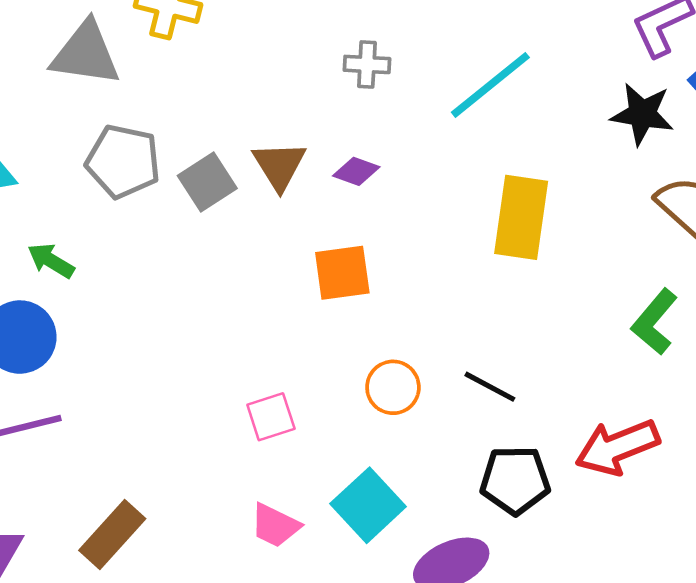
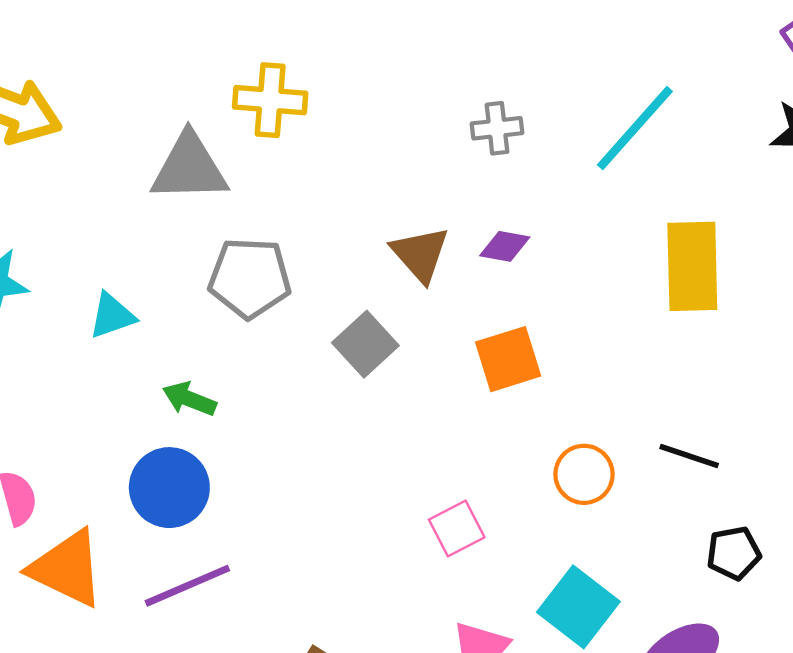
gray square: (207, 182) -> (365, 344), moved
black pentagon: (515, 480) -> (734, 553), size x0.7

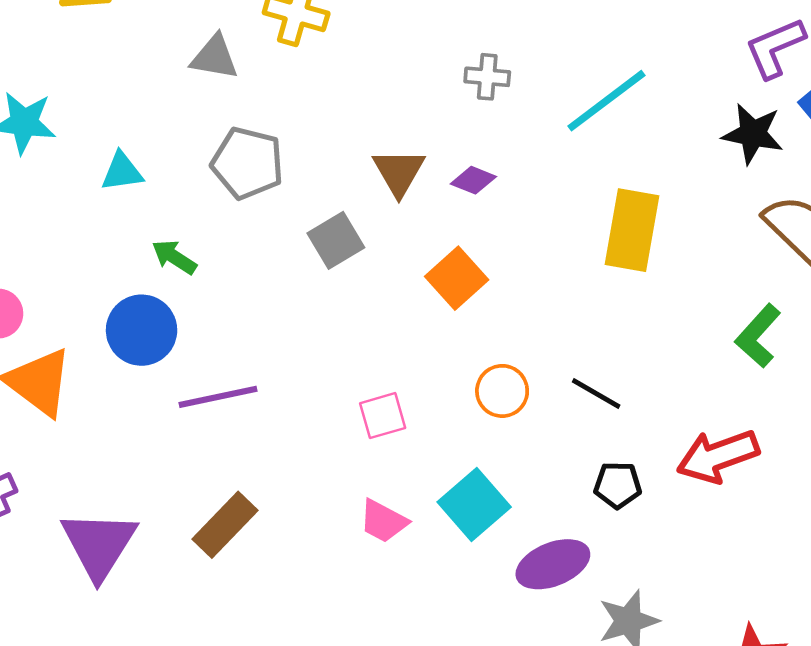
gray triangle: (189, 168) -> (215, 57), size x0.7
orange square: (508, 359) -> (457, 278), turned -36
purple line: (187, 586) -> (218, 397), moved

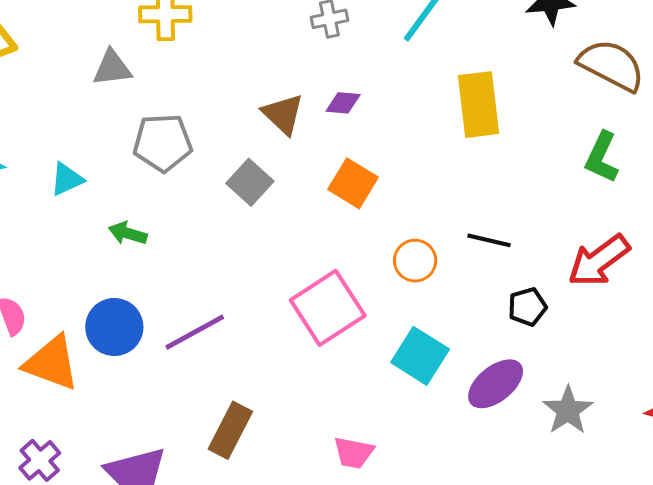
blue circle: (142, 330) -> (114, 327), moved
pink square: (383, 416) -> (328, 308), size x1.8
pink trapezoid: (383, 521) -> (354, 453), moved

